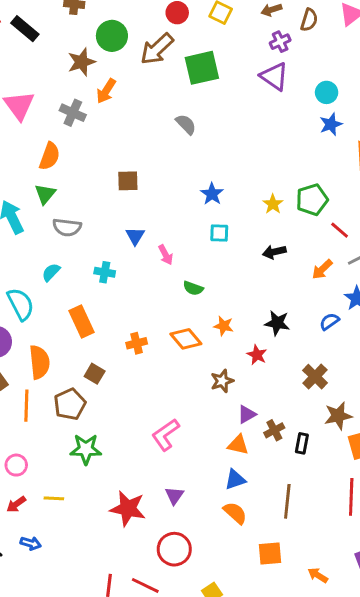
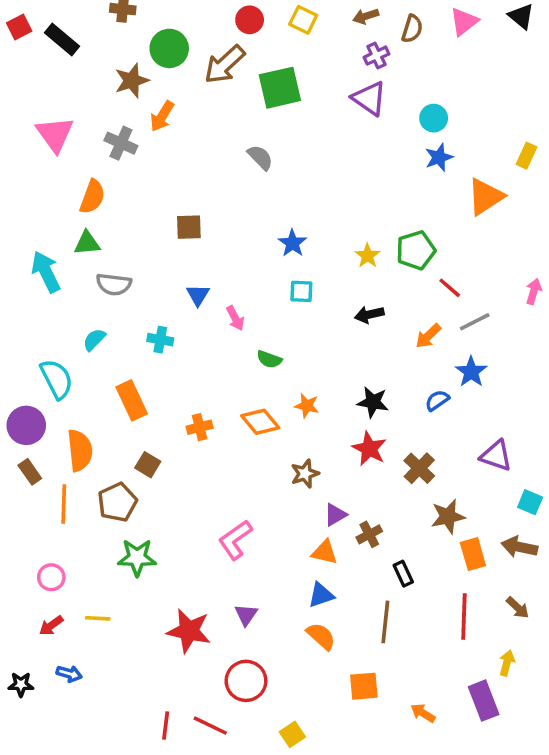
green triangle: (45, 194) -> (87, 243), turned 45
red star: (257, 355) -> (369, 449), moved, size x1.4
black rectangle: (302, 443) -> (403, 574), moved, turned -36

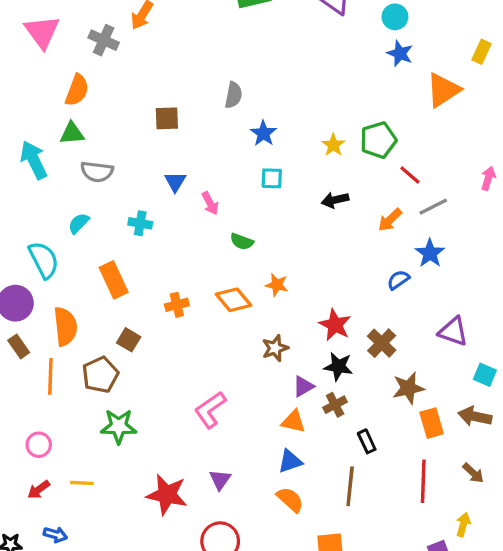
gray semicircle: (260, 157) -> (233, 95), moved, turned 55
blue star: (439, 157) -> (400, 53), turned -30
black star: (373, 402) -> (338, 366), moved

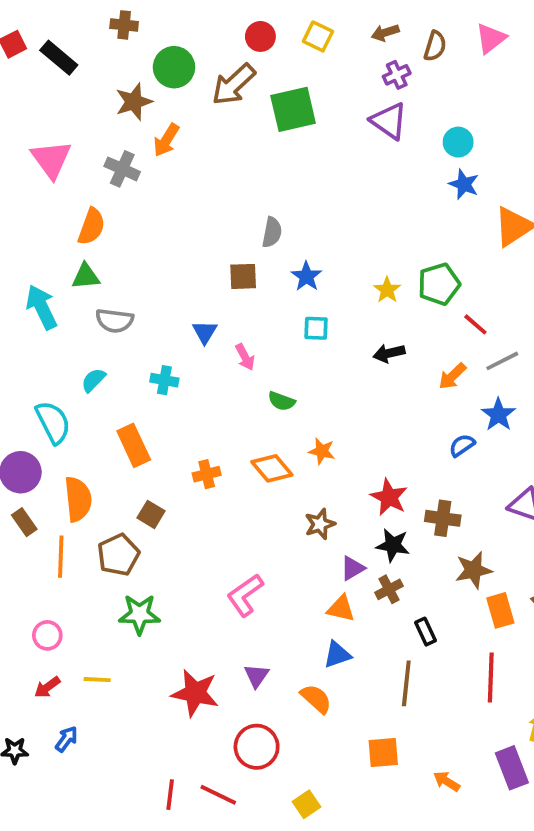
brown square: (167, 118) -> (243, 276), moved
brown cross: (382, 343) -> (443, 518), turned -36
orange semicircle: (290, 500) -> (316, 699), moved
blue arrow: (55, 535) -> (67, 739), turned -70

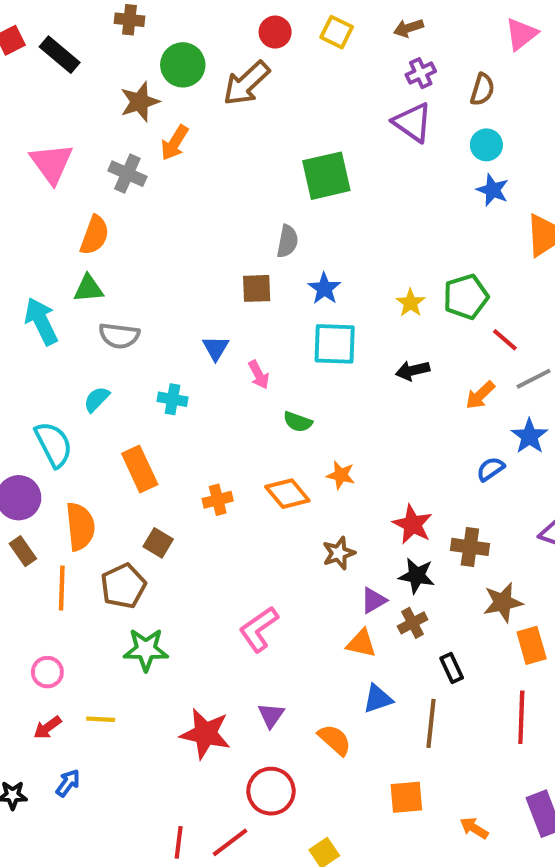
brown semicircle: (435, 46) -> (482, 89), moved
green square: (293, 109) -> (326, 176), moved
cyan square: (316, 328) -> (335, 344), size x1.6
blue triangle: (337, 655) -> (378, 699), moved
red line: (218, 795) -> (230, 842), turned -63

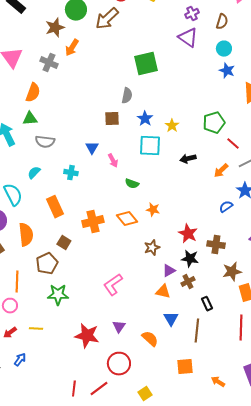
yellow star: (410, 303) -> (172, 126), moved
orange cross: (218, 500) -> (93, 222), size x1.5
orange line: (62, 588) -> (17, 282), moved
blue triangle: (378, 699) -> (171, 319), turned -42

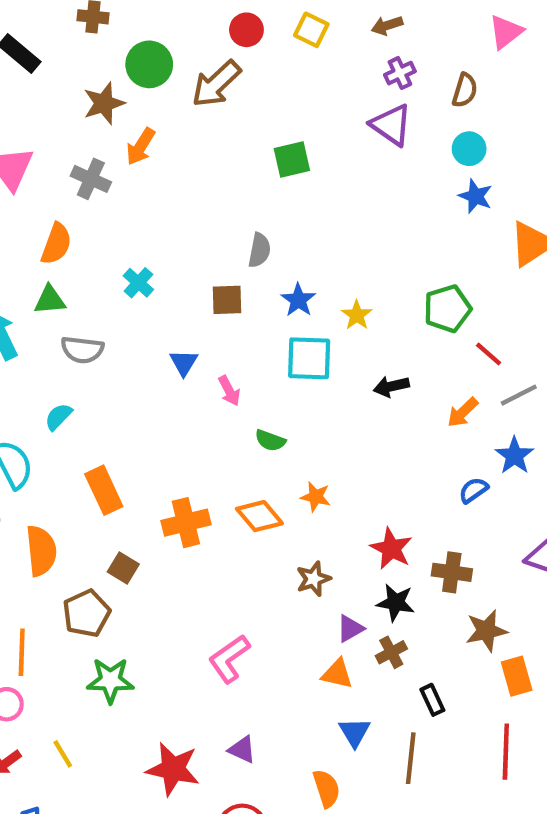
green square: (146, 64) -> (292, 159), moved, size x0.7
cyan cross: (71, 173) -> (138, 283), moved, turned 32
purple triangle: (119, 327) -> (242, 750), turned -40
yellow line: (36, 329) -> (63, 754), turned 56
orange semicircle: (150, 339) -> (326, 788), moved, turned 30

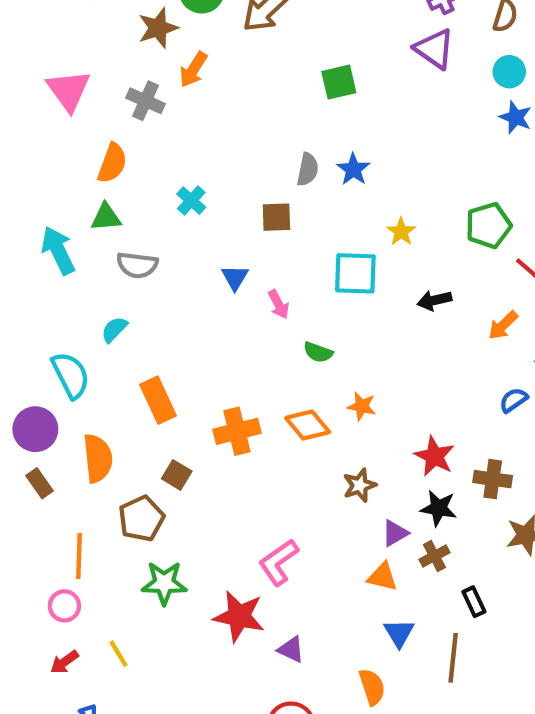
blue star: (298, 300) -> (353, 169), moved
red star: (173, 769) -> (239, 616), moved

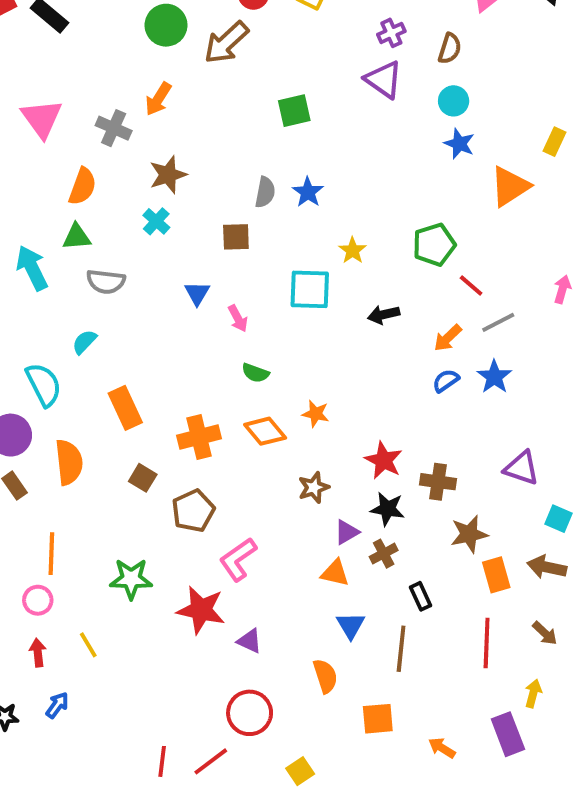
brown star: (158, 28) -> (168, 175), moved
green semicircle: (318, 352) -> (255, 373), moved
blue semicircle: (513, 400) -> (446, 381), moved
brown pentagon: (141, 519) -> (193, 511), moved
red arrow: (64, 662) -> (38, 653), turned 120

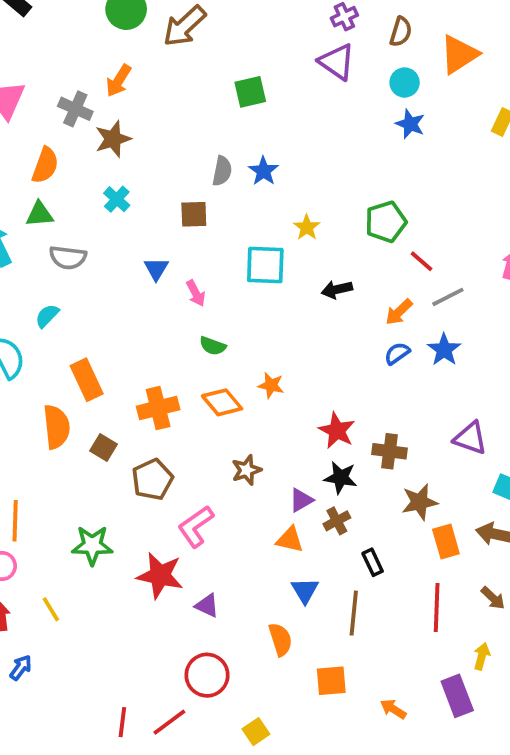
brown star: (168, 175) -> (113, 139), moved
orange triangle: (510, 186) -> (459, 54), moved
orange semicircle: (69, 462) -> (57, 427), moved
brown star: (314, 488) -> (247, 470), moved

